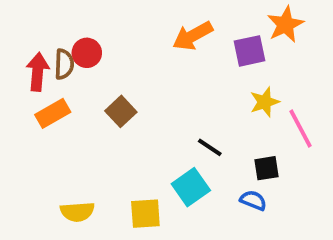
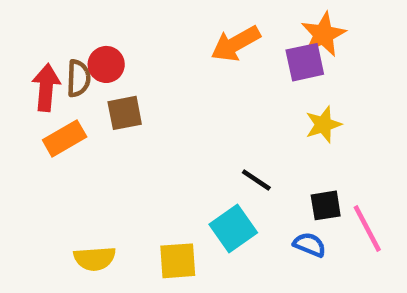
orange star: (285, 24) -> (323, 34), moved
brown square: (121, 111) -> (125, 113), moved, turned 32
pink line: (301, 128) -> (367, 228), moved

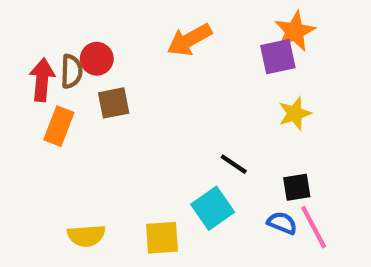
orange arrow: (236, 44) -> (189, 40), moved
orange rectangle: (65, 138) -> (59, 126), turned -39
pink line: (367, 228) -> (314, 227), moved

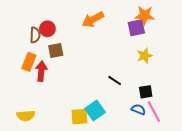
orange star: (295, 31) -> (145, 15), turned 30
red arrow: (42, 80) -> (41, 71), moved
cyan square: (213, 208) -> (95, 110), moved
yellow semicircle: (86, 236) -> (26, 116), moved

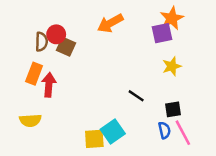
orange star: (145, 15) -> (172, 18), turned -30
brown square: (56, 51) -> (66, 47), moved, turned 35
blue semicircle: (138, 109) -> (164, 130), turned 56
yellow semicircle: (26, 116) -> (30, 120), moved

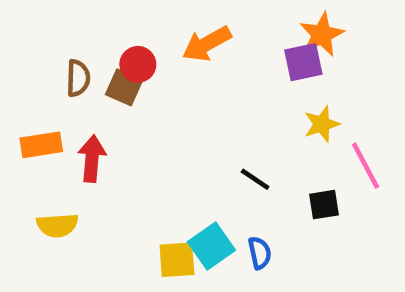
red circle: (56, 34) -> (138, 64), moved
orange rectangle: (34, 74) -> (41, 145), moved, turned 60
blue semicircle: (164, 130) -> (260, 253), moved
pink line: (183, 133) -> (365, 166), moved

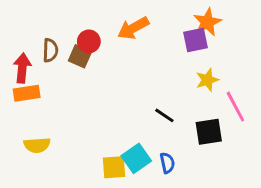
red arrow: (92, 159) -> (22, 68), moved
black square: (324, 205) -> (209, 132), size x1.4

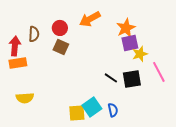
orange star: (207, 22) -> (126, 28), moved
purple square: (195, 40) -> (130, 43), moved
brown square: (80, 56) -> (61, 47), moved
black square: (209, 132) -> (132, 79), moved

